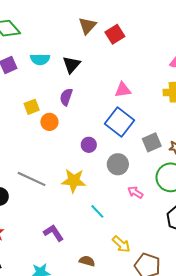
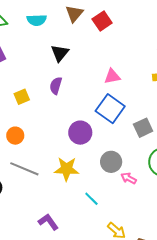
cyan semicircle: (40, 59) -> (37, 20), moved
orange circle: (49, 122) -> (15, 136), moved
purple circle: (89, 145) -> (80, 133), size x1.5
gray circle: (118, 164) -> (111, 162), moved

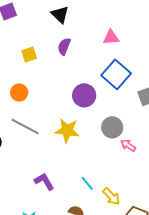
black triangle: (60, 53) -> (60, 14), moved, turned -30
pink triangle: (112, 76) -> (111, 37), moved
cyan line: (91, 199) -> (87, 183), moved

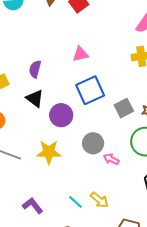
black triangle: (60, 14) -> (35, 98), moved
blue square: (116, 74) -> (90, 90), turned 32
yellow arrow: (111, 196) -> (99, 200), moved

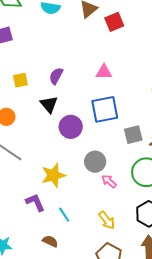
yellow star: (49, 152) -> (53, 175), moved, turned -30
yellow arrow: (99, 200) -> (107, 220), moved
purple L-shape: (33, 206) -> (35, 202), moved

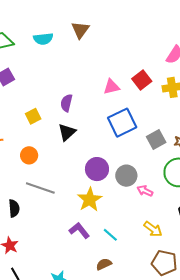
red square: (114, 22) -> (142, 80), moved
black triangle: (49, 104) -> (67, 132), turned 42
purple circle: (71, 127) -> (97, 169), moved
brown semicircle: (50, 241) -> (104, 264), turned -35

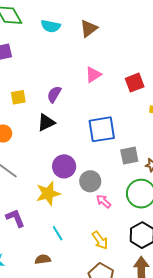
red square: (142, 80) -> (135, 83), moved
pink triangle: (111, 87) -> (93, 75), moved, turned -36
purple L-shape: (79, 231) -> (15, 218), moved

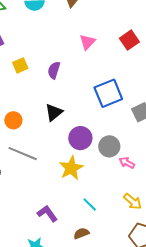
yellow square: (18, 97) -> (20, 65), moved
black triangle: (46, 122) -> (54, 112), moved
purple L-shape: (15, 218) -> (47, 214), moved

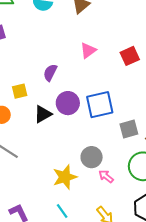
yellow square: (20, 65) -> (20, 91), moved
purple circle: (80, 138) -> (68, 103), moved
yellow star: (71, 168) -> (65, 177), moved

